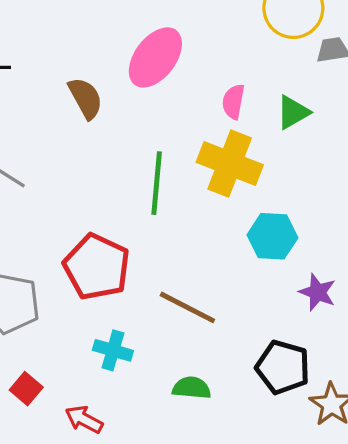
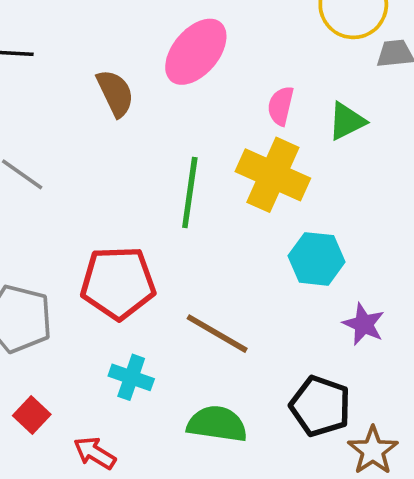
red pentagon: (97, 267) -> (118, 283), turned -30
green semicircle: (192, 388) -> (217, 424), size x1.4

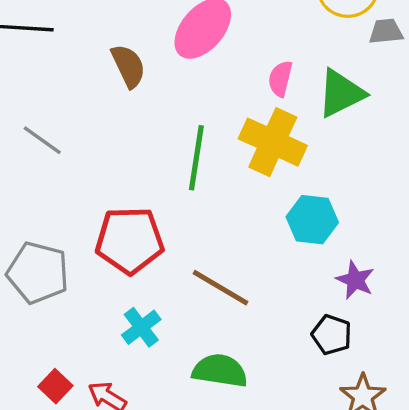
green triangle: (347, 121) -> (341, 93), size x1.4
cyan cross: (131, 377) -> (141, 327), turned 33
black pentagon: (320, 406) -> (332, 335), moved, size x0.7
red square: (32, 415) -> (55, 386), moved

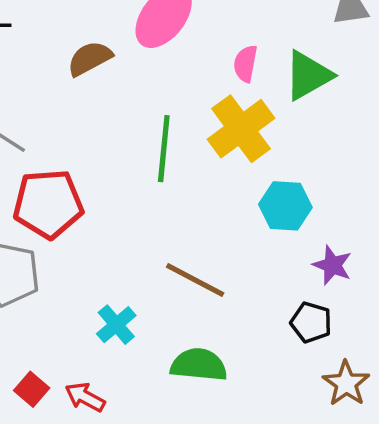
brown semicircle: (128, 66) -> (90, 58), turned -90
yellow cross: (273, 142) -> (241, 129), turned 32
red pentagon: (130, 240) -> (48, 204), moved

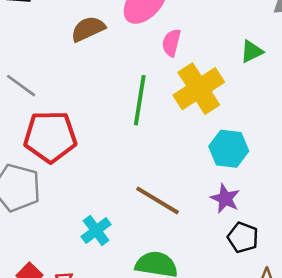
pink semicircle: (245, 64) -> (171, 43), moved
green triangle: (308, 75) -> (252, 51), size x0.6
purple star: (332, 265) -> (225, 199), moved

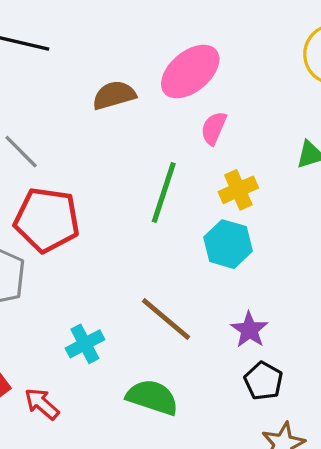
yellow cross: (199, 89) -> (238, 190), size x0.6
cyan hexagon: (229, 149) -> (228, 244), moved

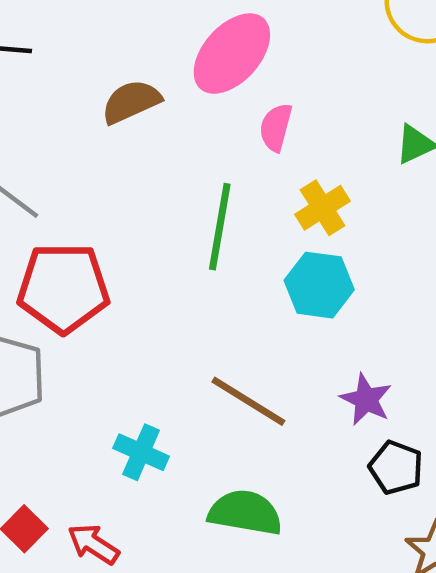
cyan cross: (85, 344) -> (141, 452), turned -30

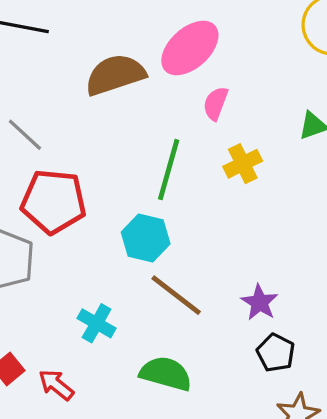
brown semicircle: (131, 102) -> (115, 75), size x1.4
cyan hexagon: (319, 285) -> (146, 238), moved

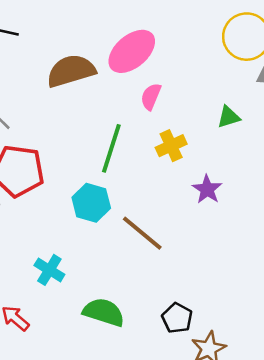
brown line: (176, 295) -> (142, 233), moved
purple star: (260, 302) -> (207, 189), moved
black pentagon: (276, 353) -> (177, 318), moved

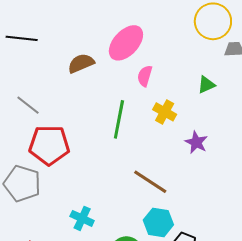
brown semicircle: (71, 71) -> (81, 63), size x0.7
yellow cross: (171, 146) -> (165, 112), turned -30
cyan hexagon: (91, 203) -> (158, 222), moved

